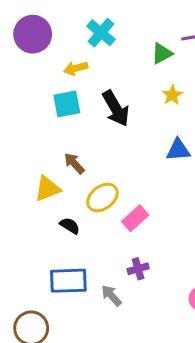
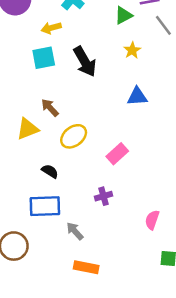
pink rectangle: (135, 218) -> (117, 154), moved
black semicircle: (70, 226) -> (50, 171), moved
gray arrow: (111, 296) -> (75, 231), moved

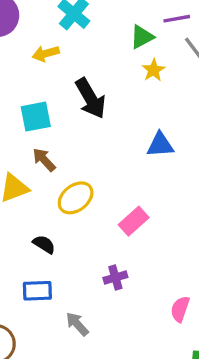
yellow star: (132, 50) -> (154, 70), moved
cyan square: (44, 58) -> (36, 117), moved
blue rectangle: (45, 206) -> (37, 291), size x0.7

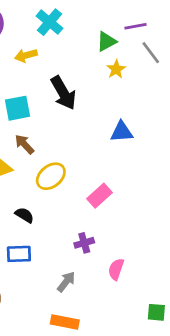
pink semicircle: (180, 309) -> (116, 269), moved
gray arrow: (77, 324) -> (66, 282), moved, turned 80

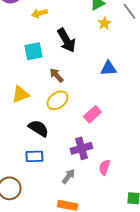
brown arrow: (24, 144) -> (56, 75), moved
black semicircle: (24, 215) -> (38, 128), size x1.5
purple cross: (84, 243) -> (81, 148), size x1.5

